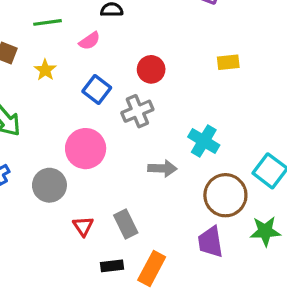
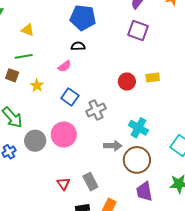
green line: (48, 22) -> (24, 56), moved
red circle: (151, 69) -> (127, 82), moved
gray circle: (49, 185) -> (35, 141), moved
brown circle: (225, 195) -> (137, 160), moved

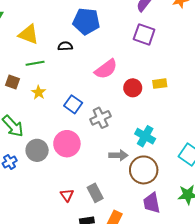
yellow triangle: (28, 30) -> (29, 34), size x1.5
black semicircle: (78, 46) -> (65, 46), moved
green line: (24, 56) -> (35, 63), moved
pink semicircle: (65, 66) -> (106, 69), moved, size x1.6

